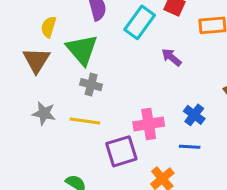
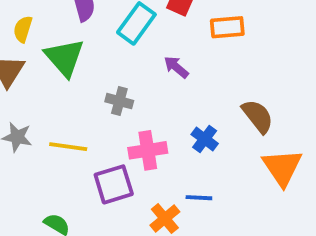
gray cross: (91, 85) -> (119, 101), moved
blue line: (190, 147) -> (199, 198), moved

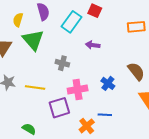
orange rectangle: (227, 27) -> (136, 27), moved
yellow semicircle: (23, 29) -> (18, 20), moved
purple arrow: (176, 67) -> (93, 45), turned -32

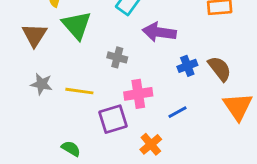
purple arrow: (93, 45) -> (159, 32), size x1.6
blue cross: (108, 83) -> (187, 66), moved, turned 32
blue line: (105, 115) -> (177, 112), moved, turned -32

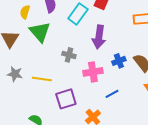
purple arrow: (159, 32) -> (99, 37), turned -90
pink cross: (138, 94) -> (93, 72), moved

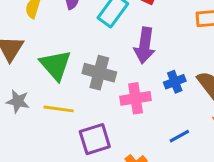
green triangle: (40, 32) -> (56, 65), moved
gray cross: (69, 55) -> (99, 73), size x1.5
blue line: (112, 94) -> (179, 136), moved

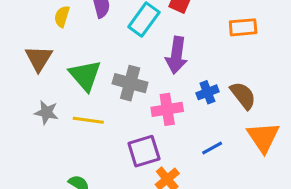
purple square: (95, 139) -> (144, 151), moved

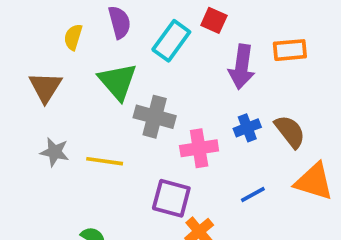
purple arrow: (176, 55) -> (242, 67), moved
green triangle: (85, 75) -> (118, 82), moved
orange triangle: (263, 137) -> (314, 182), turned -39
purple square: (144, 151) -> (171, 198), turned 32

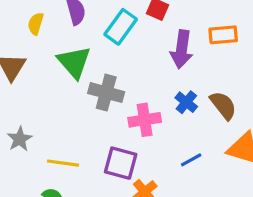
blue cross: (247, 128) -> (186, 102), turned -30
gray star: (55, 152) -> (20, 139), moved, turned 30
yellow line: (105, 161) -> (63, 163), moved

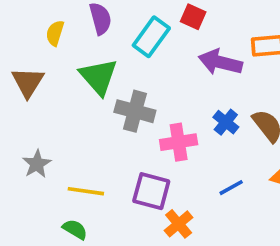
purple arrow: (182, 49) -> (220, 62), turned 96

